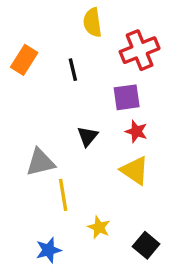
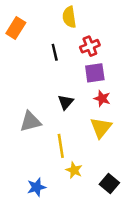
red cross: (140, 50) -> (90, 46), moved, size x0.7
orange rectangle: (24, 60) -> (16, 28), moved
yellow triangle: (135, 170) -> (101, 128), turned 35
yellow line: (63, 195) -> (61, 146), moved

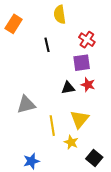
red cross: (90, 46) -> (87, 40), moved, turned -35
black triangle: (66, 102) -> (68, 88), moved, turned 40
yellow triangle: (101, 128) -> (80, 119), moved
yellow star: (74, 170) -> (71, 142), moved

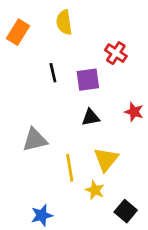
yellow semicircle: (60, 14) -> (64, 22), moved
black line: (47, 45) -> (53, 73), moved
purple square: (82, 63) -> (88, 80), moved
red star: (88, 85) -> (134, 112), moved

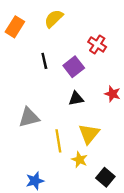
yellow semicircle: (64, 22) -> (54, 19), turned 54
purple square: (88, 80) -> (74, 67), turned -30

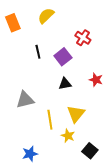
orange rectangle: (15, 27) -> (13, 23), turned -54

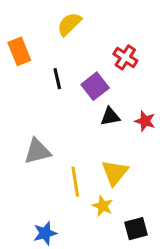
orange rectangle: (13, 23) -> (19, 51), moved
black triangle: (65, 84) -> (110, 116), moved
black square: (90, 151) -> (136, 229), turned 35

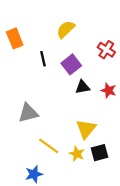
yellow semicircle: (69, 24) -> (66, 29), moved
red cross: (125, 57) -> (106, 50), moved
yellow line: (75, 182) -> (49, 146), moved, turned -45
black square: (136, 229) -> (100, 153), moved

